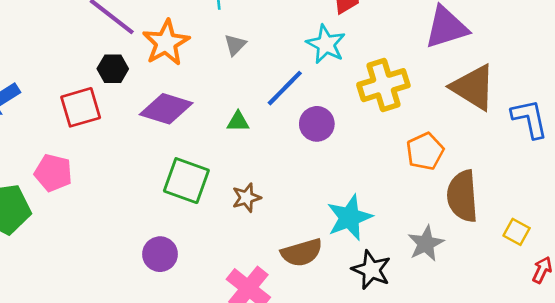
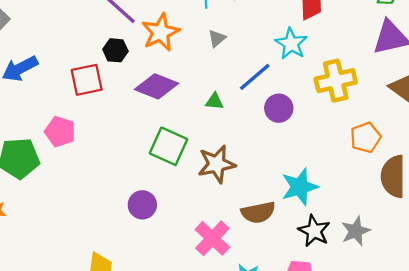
brown star: (246, 198) -> (217, 164), size x1.6
gray star: (426, 243) -> (356, 231), moved

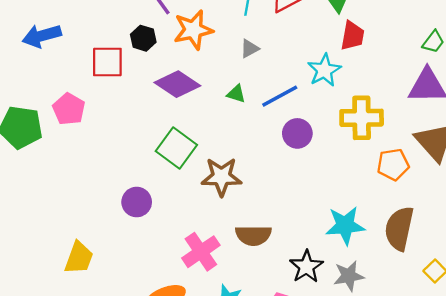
green triangle: (214, 101) -> (236, 94), moved
orange pentagon: (365, 137) -> (393, 165), moved
cyan star: (300, 187) -> (345, 225), moved

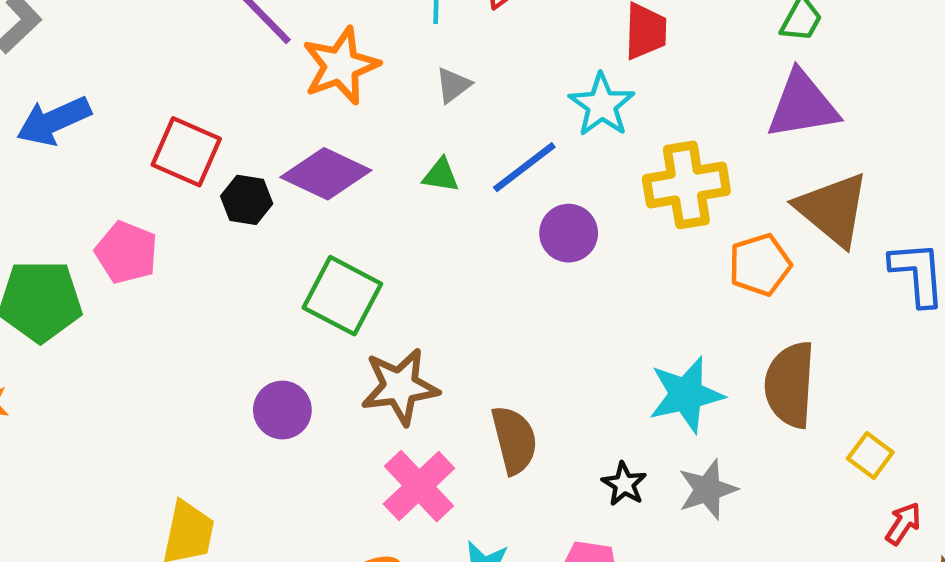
black hexagon: (143, 38) -> (247, 200), moved
red square: (107, 62) -> (186, 152), turned 32
brown star: (221, 177) -> (400, 387), moved
brown semicircle: (253, 235) -> (514, 440), turned -96
black star: (306, 267) -> (624, 484), size x0.7

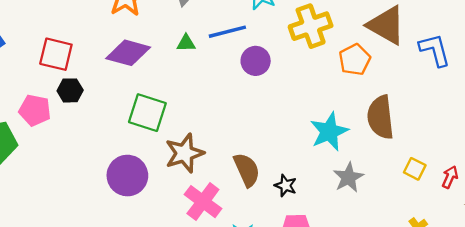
blue line: (524, 167) -> (227, 32), turned 33
black hexagon: (247, 200) -> (70, 90), moved
purple circle: (282, 410) -> (127, 176), size x1.4
yellow square: (870, 455) -> (415, 169), moved
black star: (624, 484) -> (286, 186), moved

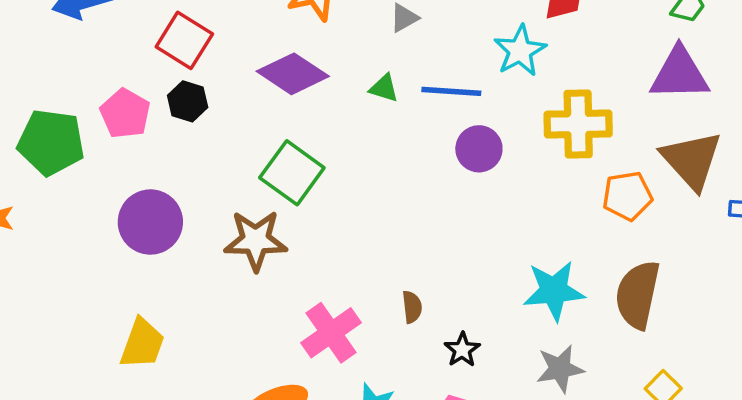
brown star: (184, 153) -> (256, 240), moved
brown semicircle: (247, 170) -> (412, 307), size x0.6
purple circle: (127, 176) -> (150, 222), moved

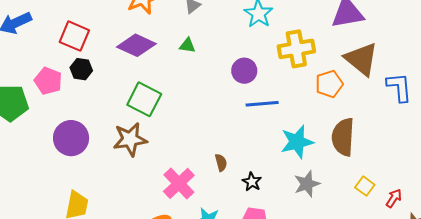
blue line: (451, 91) -> (262, 104), moved

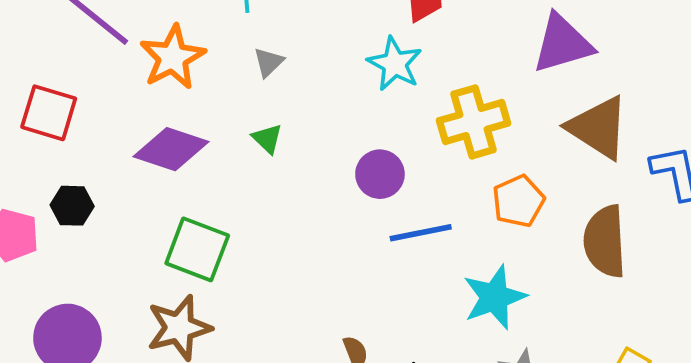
red square: (74, 36) -> (49, 113), moved
green triangle: (187, 45) -> (267, 139), turned 42
orange pentagon: (329, 84) -> (518, 201), moved
brown semicircle: (343, 137) -> (605, 241), moved

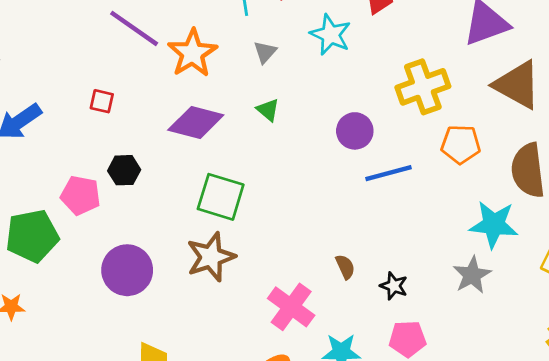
cyan star: (395, 64) -> (331, 35), moved
red square: (49, 113) -> (102, 101), size x0.6
orange pentagon: (518, 201) -> (461, 144), turned 30
cyan star: (494, 297) -> (494, 225), moved, turned 30

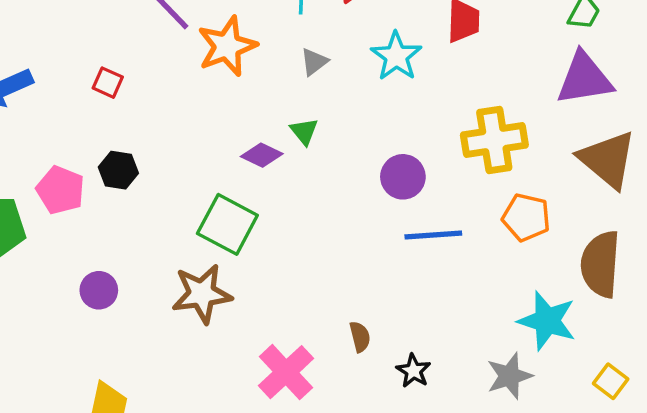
purple diamond: (196, 123) -> (262, 155), moved, size x0.6
purple circle: (127, 270) -> (99, 290), size x0.6

